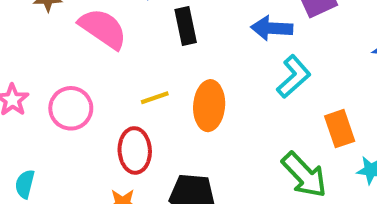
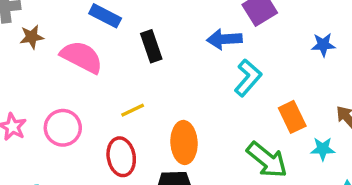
orange ellipse: (209, 106) -> (184, 142), moved

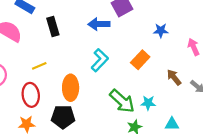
cyan L-shape: (248, 78) -> (100, 60), moved
orange rectangle: (292, 117) -> (140, 60), moved, turned 66
cyan star: (323, 149) -> (148, 103), moved

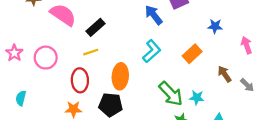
blue arrow: (99, 24) -> (154, 15), turned 48
black rectangle: (53, 26) -> (95, 27), moved, turned 60

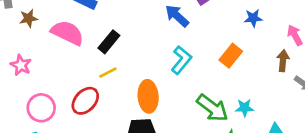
pink star: (14, 53) -> (21, 65), moved
pink circle: (46, 58) -> (41, 108), moved
brown arrow: (225, 74) -> (283, 61), moved, turned 49
red ellipse: (80, 80) -> (85, 101), moved, turned 55

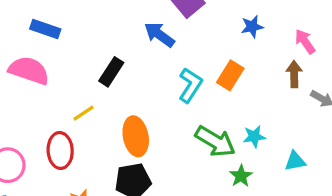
black rectangle: (109, 42) -> (111, 72), moved
cyan L-shape: (181, 60) -> (190, 85), moved
red ellipse: (85, 101) -> (60, 151), turned -40

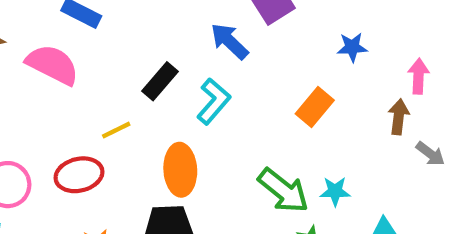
pink arrow: (305, 41) -> (419, 76), turned 30
cyan L-shape: (190, 85) -> (214, 101), moved
red ellipse: (60, 151) -> (79, 175), turned 72

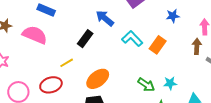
blue arrow: (229, 41) -> (105, 18), moved
cyan L-shape: (214, 101) -> (132, 39), moved, turned -80
orange ellipse: (180, 170) -> (98, 79), turned 60
green arrow: (283, 191) -> (146, 85), size x0.7

